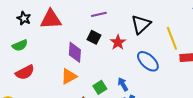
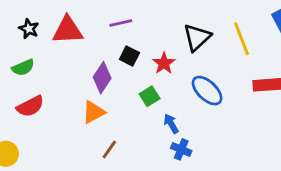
purple line: (99, 14) -> (121, 23), moved
yellow line: (172, 38) -> (242, 39), moved
purple diamond: (75, 52) -> (102, 78), turned 30
green square: (100, 87) -> (150, 96), moved

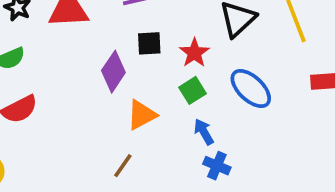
black square: (129, 56) -> (149, 43), turned -30
green square: (150, 96) -> (192, 90), moved
orange triangle: (94, 112) -> (142, 115), moved

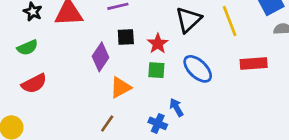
green square: (192, 90) -> (156, 70), turned 36
blue arrow: (204, 132) -> (176, 107), moved
blue cross: (217, 166) -> (158, 123), moved

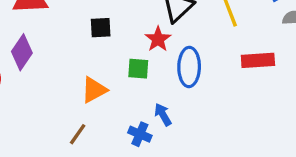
red star: (158, 44) -> (158, 39), moved
purple diamond: (101, 57) -> (22, 52), moved
blue ellipse: (198, 69) -> (189, 67), turned 48

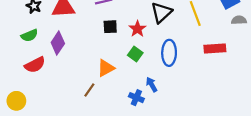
red star: (158, 39) -> (137, 29), moved
green square: (138, 69) -> (135, 54), turned 32
brown line: (78, 134) -> (89, 90), moved

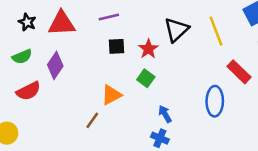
red rectangle: (215, 48) -> (239, 72), turned 48
blue ellipse: (169, 53) -> (215, 101), moved
blue cross: (136, 98) -> (160, 138), moved

